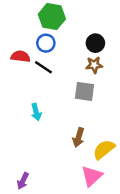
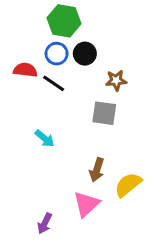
black circle: (95, 43) -> (85, 54), moved
cyan arrow: (36, 112) -> (45, 138), turned -35
pink triangle: (92, 176) -> (86, 204), moved
purple arrow: (23, 181) -> (45, 223), moved

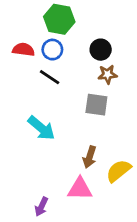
black circle: (85, 54) -> (101, 50), moved
red semicircle: (25, 70) -> (23, 50), moved
cyan arrow: (45, 138) -> (41, 128), size x1.5
pink triangle: (86, 204) -> (80, 189), turned 44

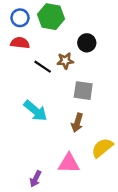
blue circle: (52, 50) -> (20, 18), moved
brown star: (107, 74) -> (65, 61), moved
brown arrow: (90, 157) -> (77, 123), moved

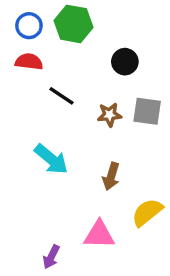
brown star: (65, 61) -> (109, 115), moved
gray square: (83, 91) -> (147, 111), moved

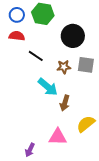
black circle: (125, 62) -> (73, 36), size x1.5
cyan arrow: (51, 159) -> (48, 87), moved

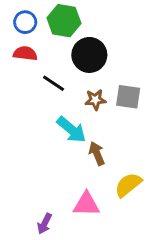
black circle: (73, 36) -> (89, 55), moved
brown arrow: (65, 103) -> (97, 153), turned 140

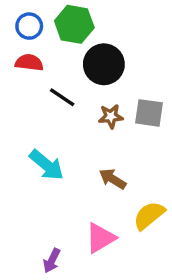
cyan arrow: (71, 130) -> (47, 165), moved
brown arrow: (97, 153) -> (113, 179), turned -35
pink triangle: (86, 204) -> (100, 238), turned -32

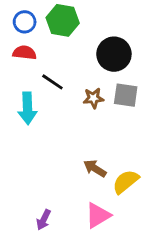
black circle: (104, 64) -> (114, 54), moved
cyan arrow: (47, 165) -> (27, 108), moved, turned 48
brown arrow: (113, 179) -> (95, 168), moved
pink triangle: (100, 238) -> (98, 215), moved

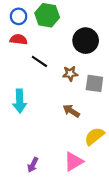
gray square: (126, 95) -> (94, 83), moved
cyan arrow: (27, 108) -> (20, 101), moved
brown arrow: (95, 168) -> (71, 111), moved

